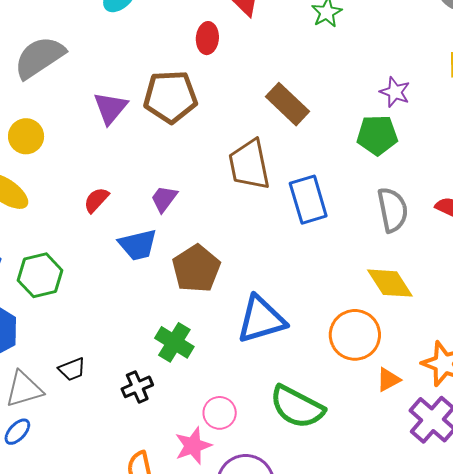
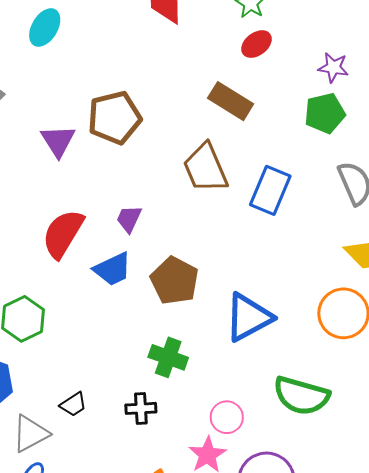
red ellipse: (207, 38) -> (256, 44), moved, turned 60
red semicircle: (96, 200) -> (63, 234), size x1.8
blue rectangle: (308, 200) -> (270, 190), turned 51
black cross: (137, 387) -> (141, 408), turned 32

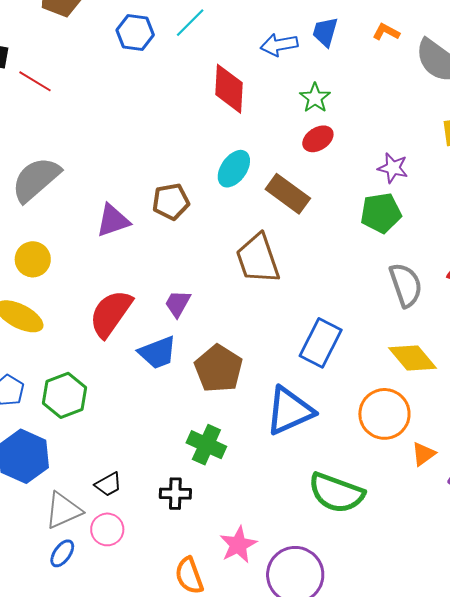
cyan ellipse: (45, 27) -> (234, 169), moved
brown pentagon: (115, 118) -> (171, 202), size x0.7
purple triangle: (58, 141) -> (113, 220), turned 39
blue rectangle: (270, 190) -> (321, 343), moved
pink circle: (227, 417) -> (107, 529), moved

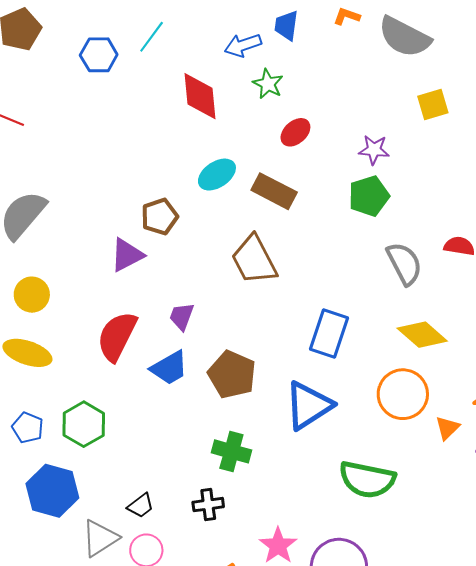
green star: (315, 98) -> (268, 84), moved
cyan ellipse: (234, 169) -> (217, 175), turned 30
purple triangle: (113, 220) -> (127, 255), moved

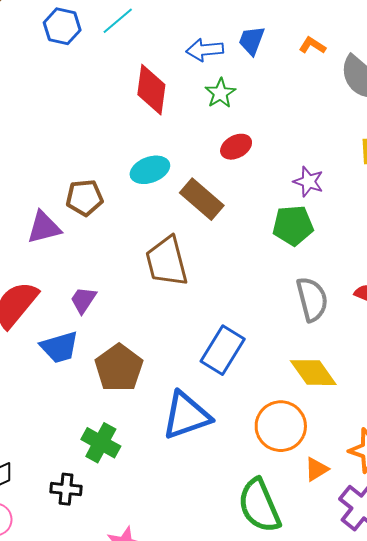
green semicircle: (367, 479) -> (259, 506), moved, turned 42

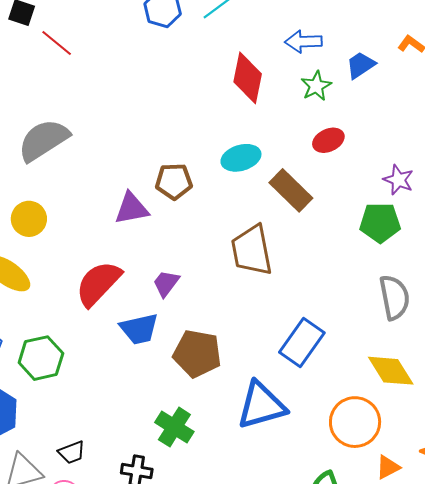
blue trapezoid: (252, 41) -> (361, 65), moved, turned 32
brown pentagon: (119, 368) -> (197, 354), turned -30

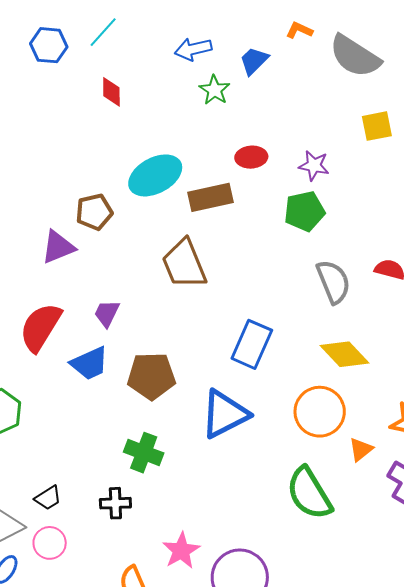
red diamond: (248, 78) -> (111, 92), moved, size x0.6
red ellipse: (328, 140) -> (251, 157), moved, turned 32
cyan ellipse: (241, 158) -> (155, 175), size x1.4
brown rectangle: (291, 190) -> (211, 197), turned -45

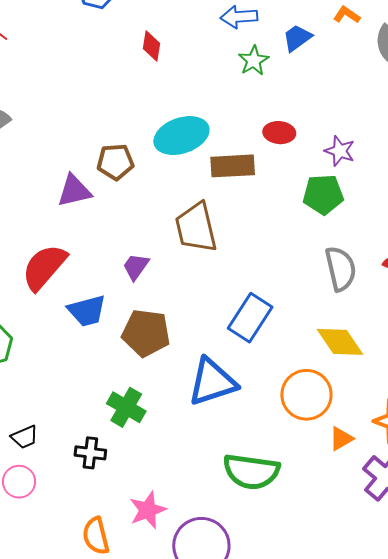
purple trapezoid: (107, 313) -> (136, 267), moved
green semicircle: (309, 493) -> (251, 471), moved, turned -60

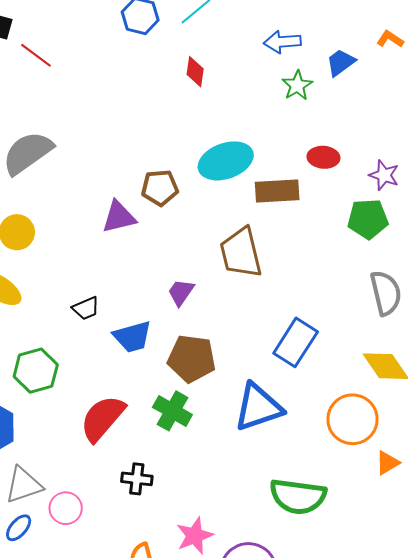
red semicircle: (44, 267) -> (102, 418), moved
green cross: (126, 407) -> (172, 411), moved
black trapezoid: (25, 437) -> (86, 308), moved

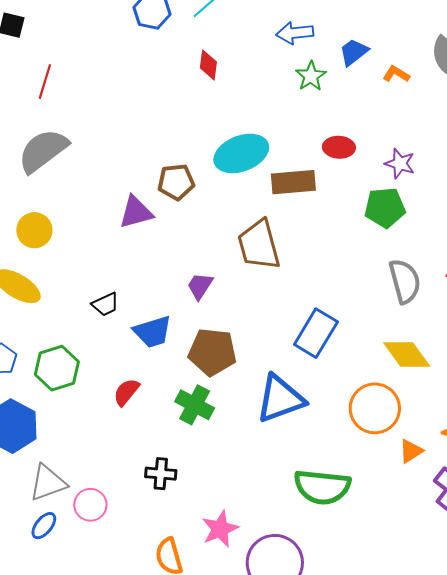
orange L-shape: (390, 39) -> (396, 74), moved
red line: (36, 55) -> (45, 82), moved, turned 72
red semicircle: (102, 418) -> (126, 392), moved, size x0.6

